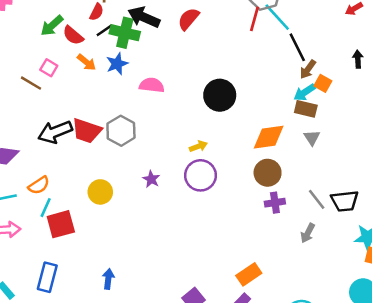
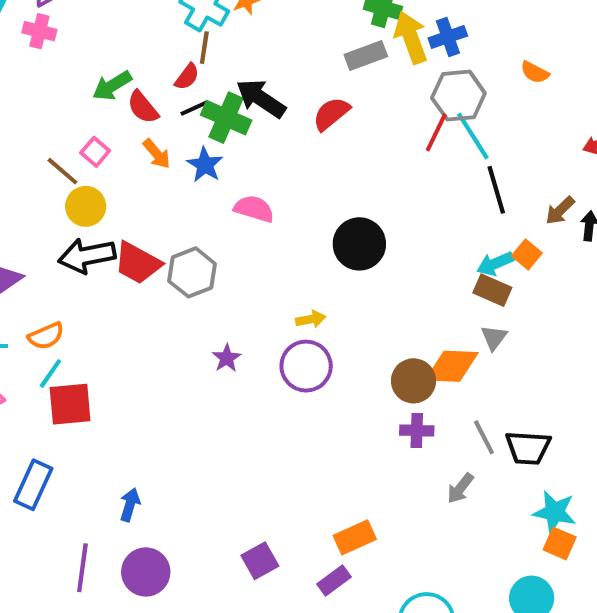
blue star: (117, 64) -> (205, 165), turned -30
brown arrow: (308, 69) -> (560, 211), moved
orange diamond: (269, 137) -> (452, 366), moved
yellow circle: (100, 192) -> (86, 206), moved

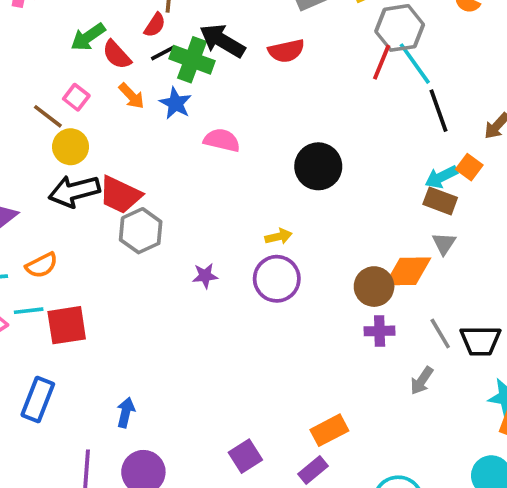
red semicircle: (331, 114) -> (286, 51), turned -150
gray hexagon: (192, 272) -> (141, 231), moved
purple star: (227, 358) -> (205, 276), turned 30
cyan line: (50, 373) -> (29, 311), moved, turned 52

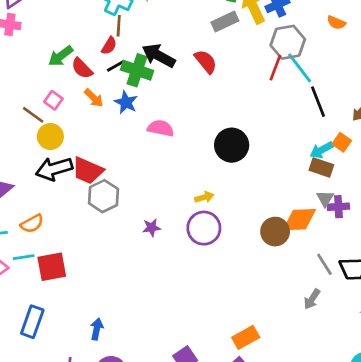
red semicircle: (286, 51) -> (206, 62), turned -115
purple cross: (380, 331) -> (338, 207), moved

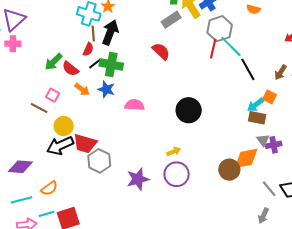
black arrow: (159, 56) -> (110, 32), moved, turned 90
yellow circle: (50, 136) -> (64, 126), moved
purple star: (152, 228) -> (138, 179), size x1.6

